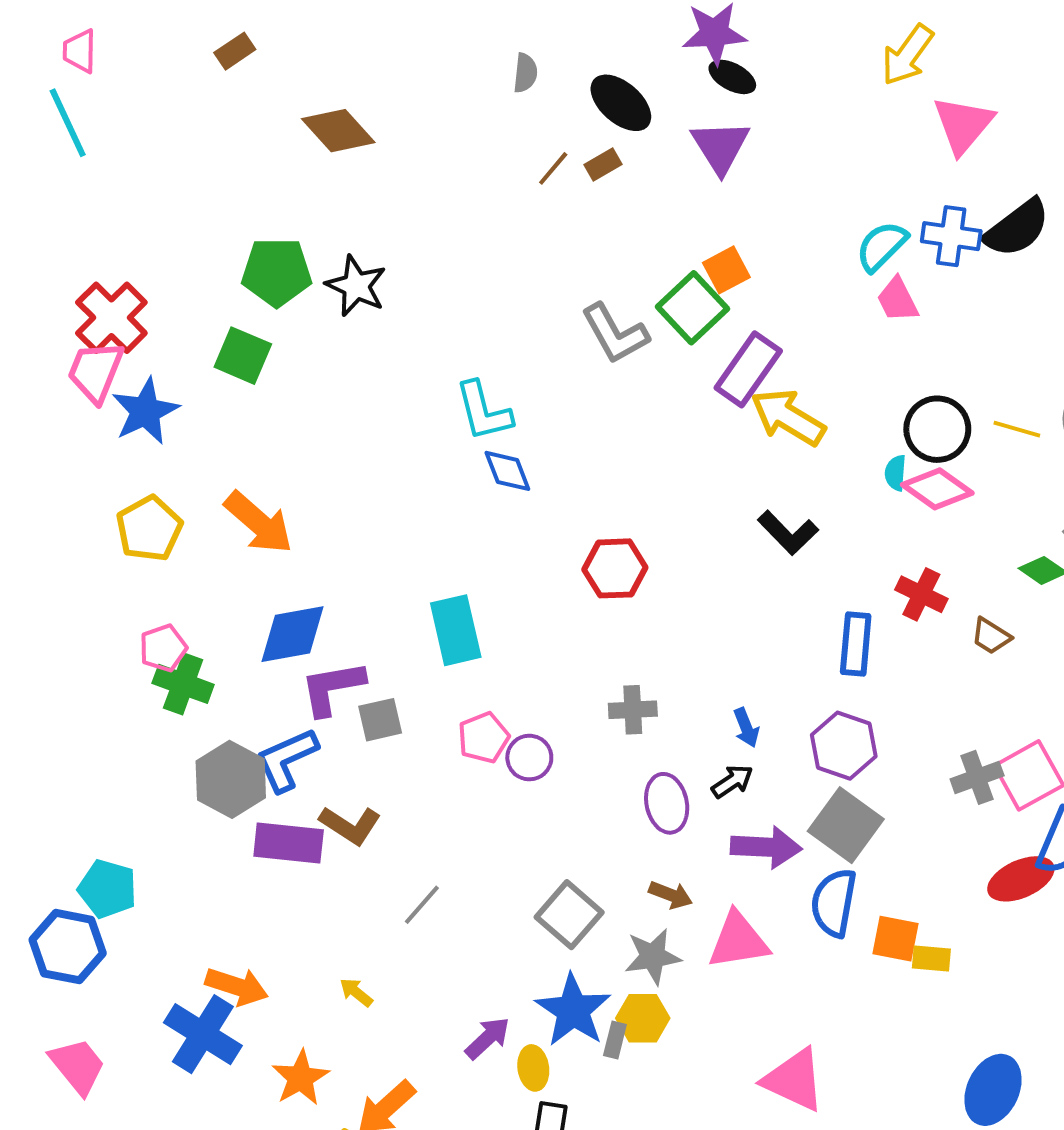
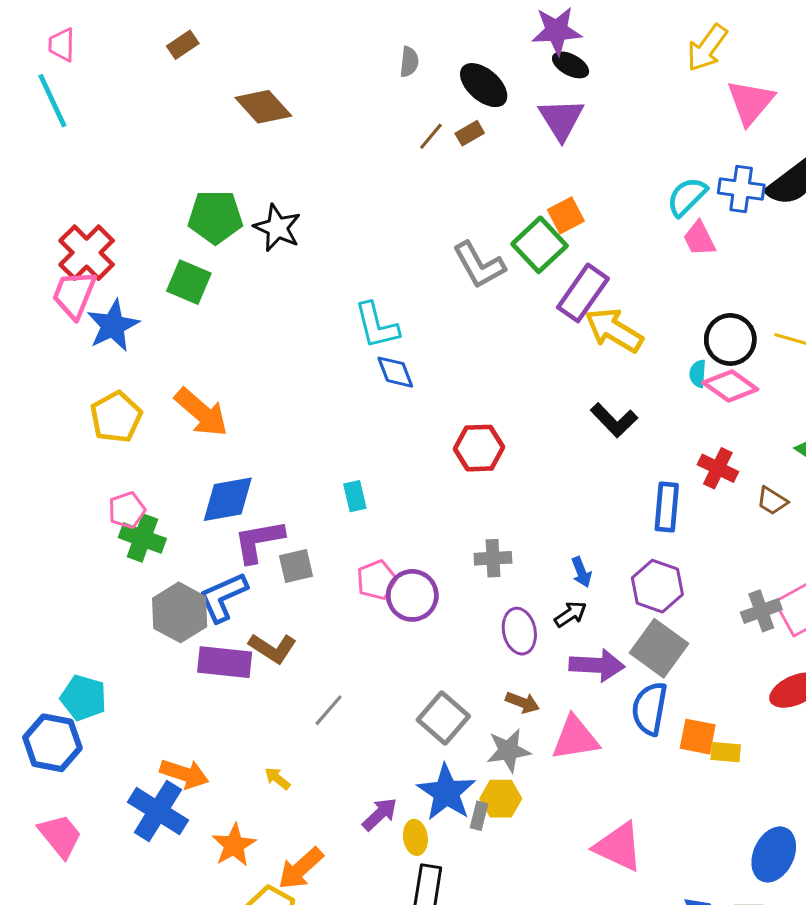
cyan rectangle: (456, 630) -> (355, 496), size x0.6
purple circle: (529, 758) -> (412, 595), size x1.4

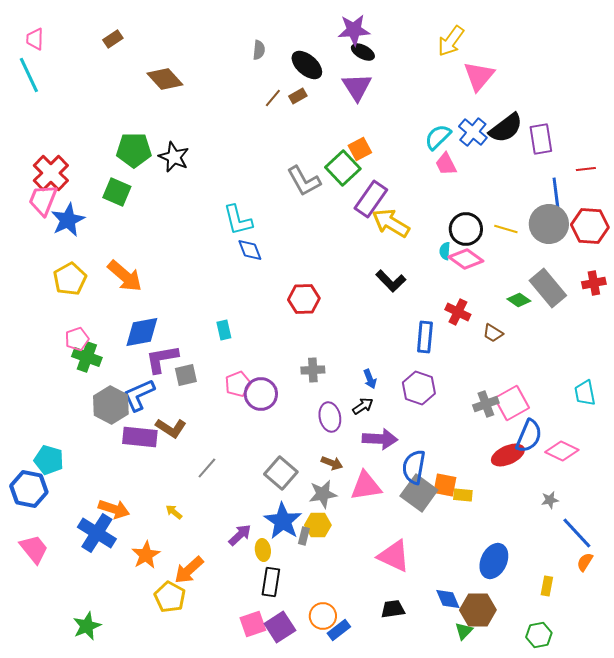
blue cross: (741, 189) -> (473, 132), turned 32
gray square: (659, 648) -> (419, 493), moved

